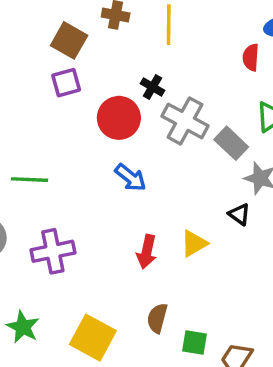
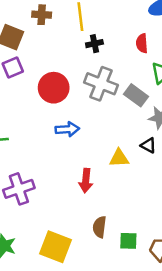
red semicircle: (251, 57) -> (142, 43), moved
black cross: (153, 87) -> (94, 44), moved, turned -35
blue arrow: (130, 178) -> (67, 129), turned -35
yellow triangle: (194, 243) -> (119, 158), moved, turned 35

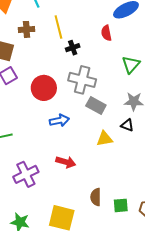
red semicircle: (142, 43) -> (106, 33), moved
gray rectangle: (136, 95) -> (96, 105), moved
red arrow: (86, 181) -> (66, 162), moved, turned -72

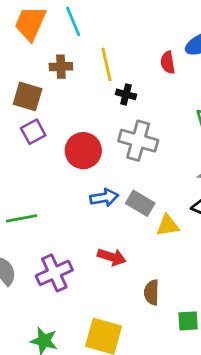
red semicircle: (106, 33) -> (168, 63), moved
black cross: (73, 48) -> (126, 94), turned 32
gray rectangle: (96, 105) -> (140, 203), moved
brown semicircle: (96, 197) -> (152, 292), moved

